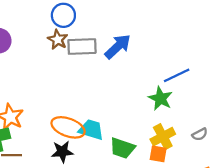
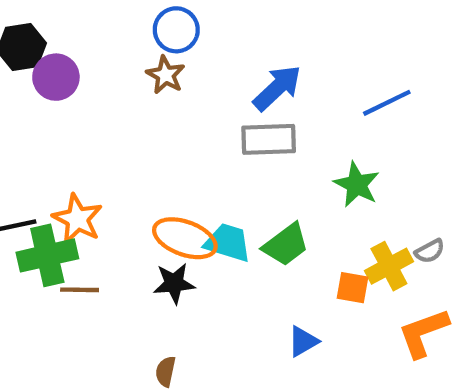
gray rectangle: (82, 46) -> (269, 139), moved
blue line: (177, 75) -> (387, 103), moved
yellow cross: (163, 137) -> (389, 266), moved
green trapezoid: (122, 148) -> (286, 245), moved, turned -56

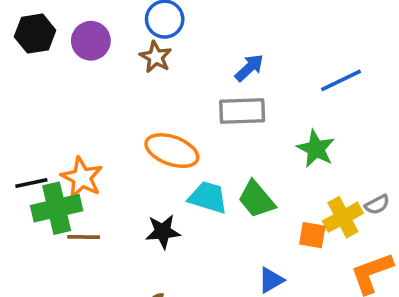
purple circle: (56, 77) -> (91, 41), moved
blue arrow: (277, 88) -> (249, 68), size x0.7
orange ellipse: (185, 238) -> (172, 151), moved
green trapezoid: (286, 245) -> (256, 199), turned 87

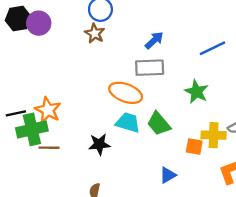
purple circle: (91, 41) -> (39, 23), moved
orange ellipse: (172, 151) -> (126, 93), moved
yellow cross: (343, 217) -> (214, 135), turned 30

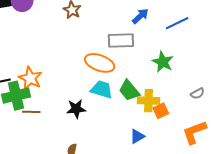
blue arrow: (154, 40) -> (140, 16), moved
yellow cross: (214, 135) -> (149, 101), moved
orange square: (194, 147) -> (161, 111), turned -35

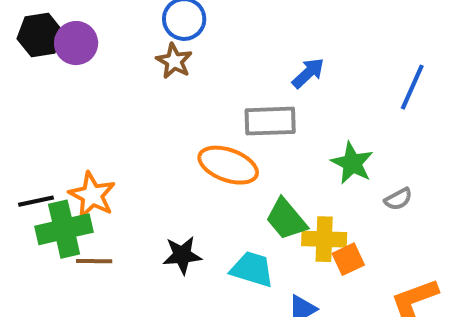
blue line: (177, 23) -> (412, 87), moved, turned -40
cyan trapezoid: (102, 89) -> (252, 269), moved
gray semicircle: (197, 94) -> (398, 199), moved

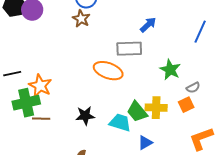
black line: (36, 201) -> (12, 74), moved
green trapezoid: (286, 219) -> (137, 112), moved
orange square: (348, 259) -> (186, 105), moved

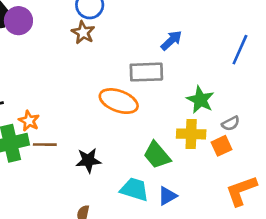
orange star: (40, 86) -> (29, 121), size x0.7
yellow cross: (156, 108) -> (191, 134), moved
brown line: (41, 119) -> (45, 145), moved
cyan trapezoid: (120, 123) -> (134, 189), moved

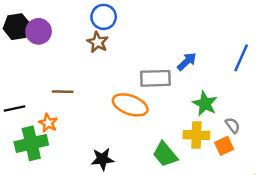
blue arrow: (171, 40) -> (187, 61), moved
gray semicircle: (231, 123) -> (233, 125), turned -98
brown line: (45, 145) -> (63, 92), moved

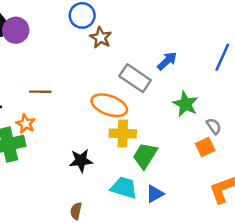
brown star: (98, 42) -> (101, 38), moved
gray rectangle: (155, 78) -> (135, 78), turned 36
yellow cross: (196, 135) -> (123, 134), moved
green trapezoid: (165, 154) -> (145, 156), turned 72

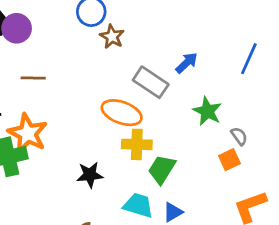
brown line: (40, 92) -> (33, 78), moved
orange star: (26, 124) -> (28, 133), size x1.8

